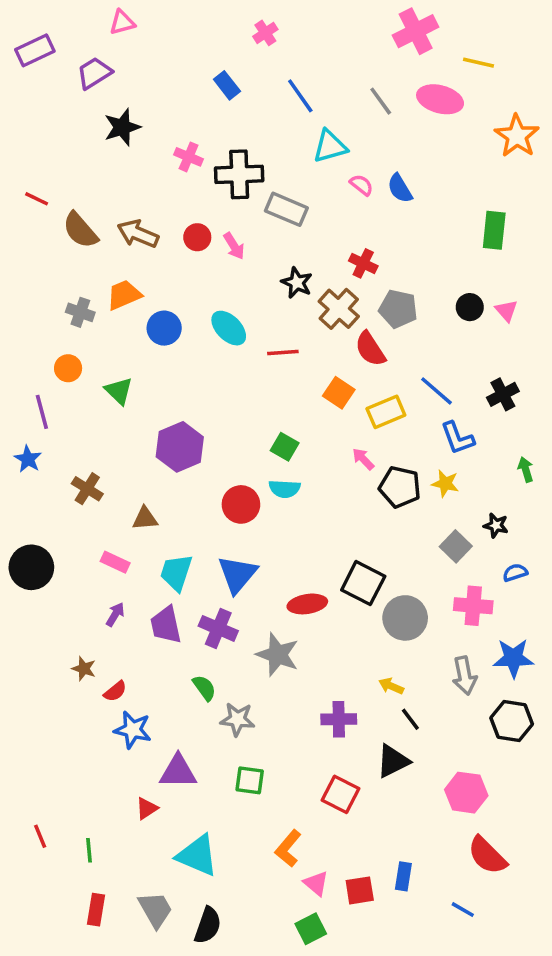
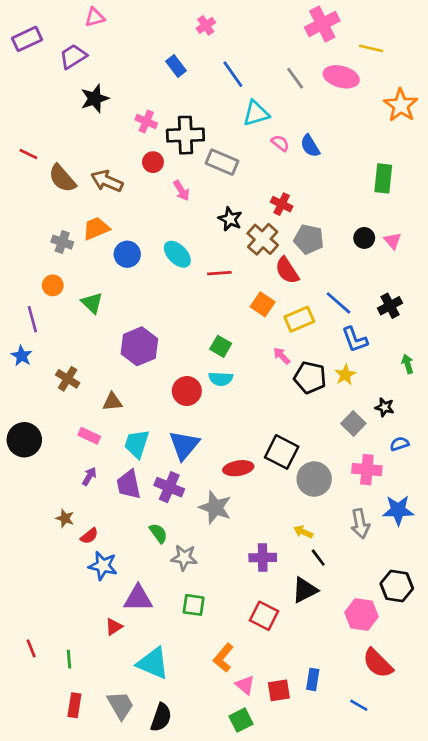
red circle: (197, 237) -> (153, 162), moved
yellow star: (445, 483) -> (345, 375), turned 30
black hexagon: (512, 721) -> (397, 586), moved

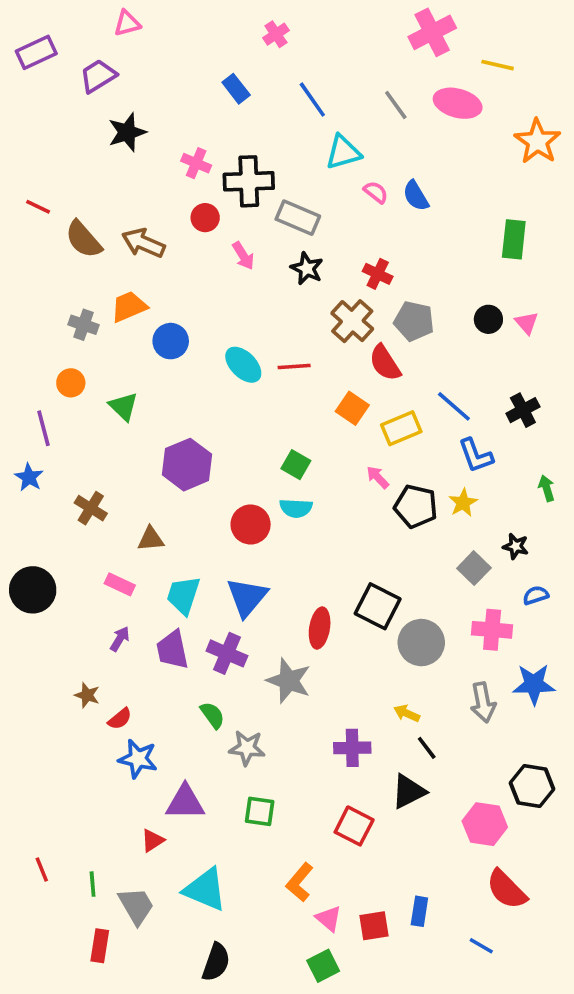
black star: (230, 219) -> (307, 268), moved
cyan ellipse: (177, 254) -> (243, 365), moved
red ellipse: (238, 468) -> (320, 628), turned -72
gray trapezoid: (120, 705) -> (136, 906), moved

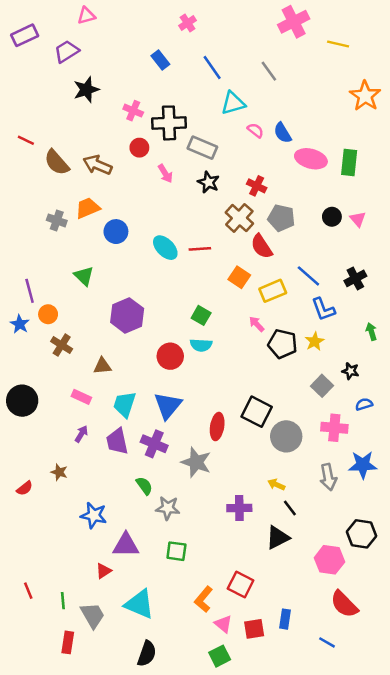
pink ellipse: (458, 103) -> (311, 159), moved
orange circle: (71, 383) -> (48, 314), moved
red semicircle: (120, 719) -> (25, 488), moved
red square: (354, 826) -> (241, 584), moved

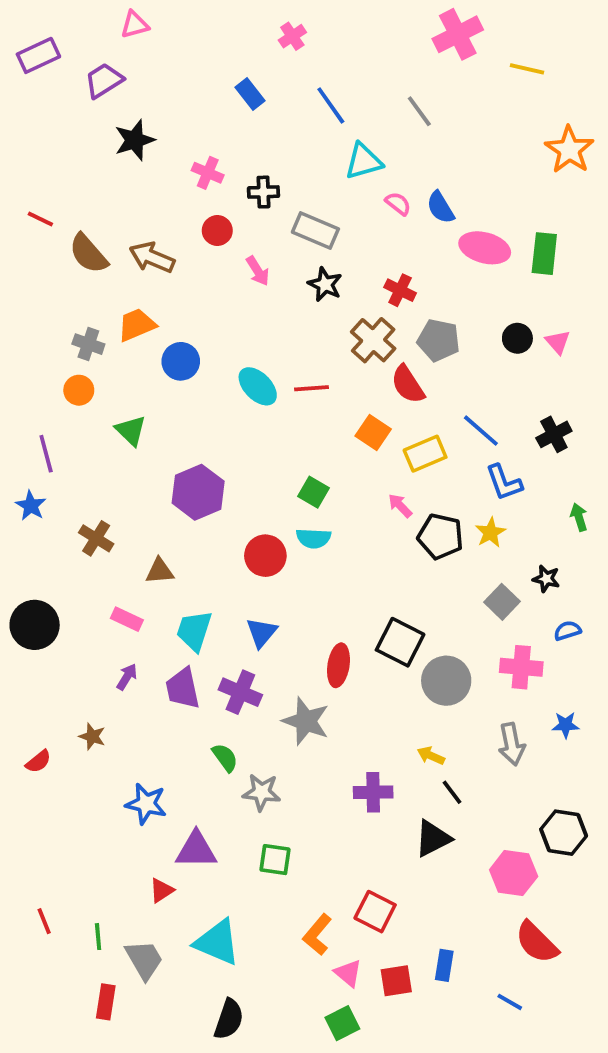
black cross: (169, 123) -> (263, 192), size x0.6
orange circle: (48, 314) -> (79, 390), moved
blue triangle: (168, 406) -> (262, 633), size x0.7
blue star: (363, 465) -> (565, 725), size x0.6

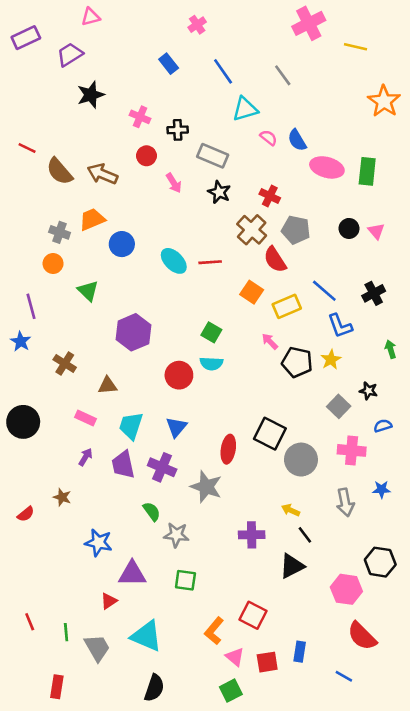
red rectangle: (106, 1002) -> (57, 687), moved

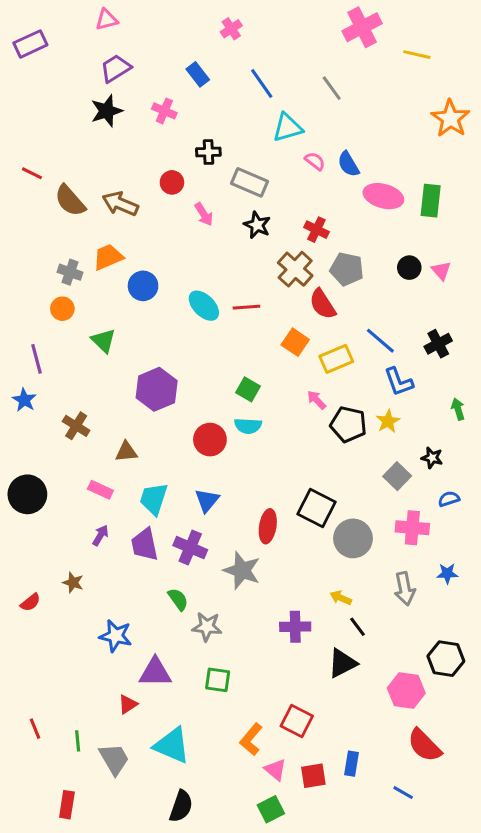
purple trapezoid: (70, 55) -> (116, 68), moved
pink cross: (140, 117) -> (164, 111), moved

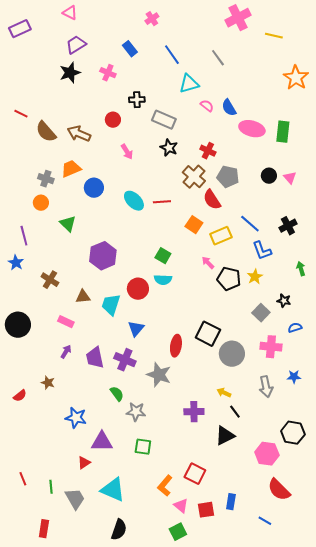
pink triangle: (107, 20) -> (70, 13), turned 42
pink arrow: (204, 214) -> (127, 152), moved
cyan trapezoid: (154, 499) -> (111, 305), moved

